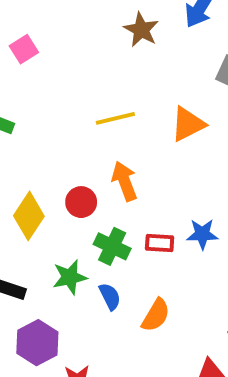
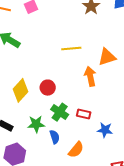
orange arrow: (125, 181) -> (90, 76), moved
blue star: (202, 234) -> (105, 130), moved

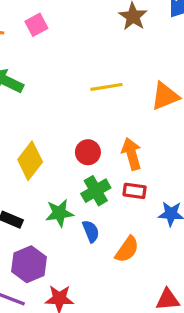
orange arrow: (90, 76) -> (132, 154), moved
red circle: (48, 88) -> (88, 152), moved
green cross: (60, 112) -> (96, 191), turned 30

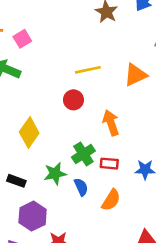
pink square: (36, 25) -> (22, 39), moved
red circle: (88, 152) -> (73, 100), moved
red rectangle: (135, 191) -> (109, 164), moved

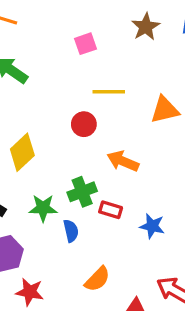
pink square: (22, 39) -> (86, 44), moved
orange arrow: (111, 123) -> (123, 161), turned -60
orange semicircle: (111, 200) -> (97, 279), moved

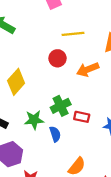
orange arrow: (123, 161) -> (88, 69), moved, turned -40

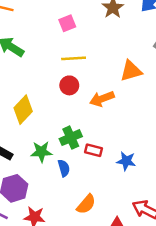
yellow line: (73, 34) -> (74, 58), moved

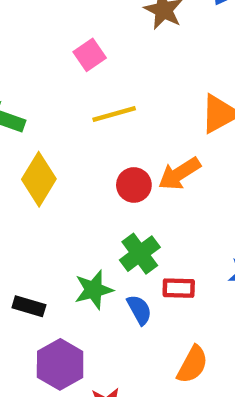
red circle: (69, 85) -> (134, 185), moved
yellow diamond: (23, 110) -> (39, 179), moved
red rectangle: (93, 150) -> (179, 288), moved

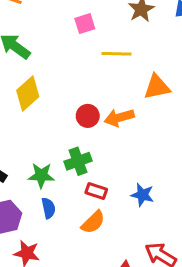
yellow line: (114, 114) -> (116, 54), moved
blue semicircle: (139, 310) -> (48, 208), moved
orange semicircle: (192, 365) -> (93, 222), moved

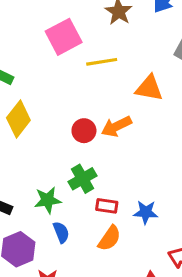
pink square: (85, 24) -> (64, 37), size x1.6
orange triangle: (157, 87) -> (149, 88), turned 32
blue star: (142, 195) -> (146, 212), moved

